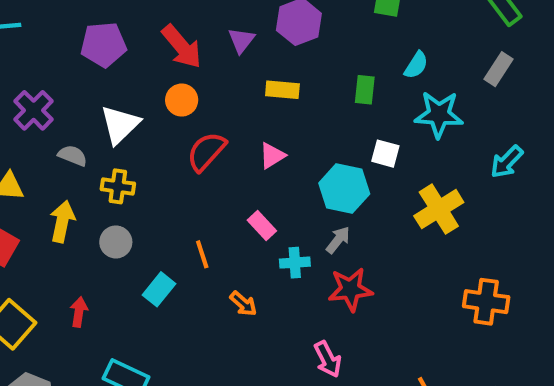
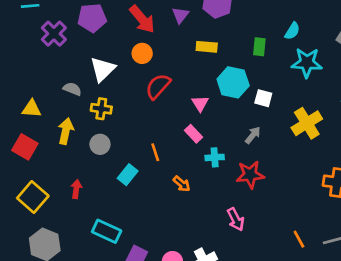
purple cross: (34, 110) -> (54, 34), moved
white square: (385, 154) -> (263, 98), moved
pink triangle: (272, 156) -> (200, 103), moved, turned -30
cyan hexagon: (344, 188) -> (233, 82), moved
gray arrow: (338, 240) -> (253, 135), moved

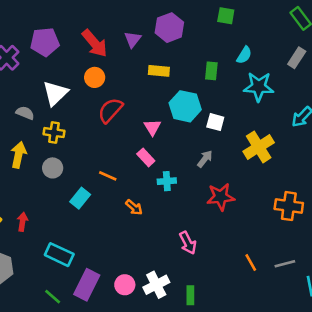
orange line: (155, 152) -> (108, 176), turned -48
red star: (250, 175) -> (221, 197), moved
red arrow: (76, 189) -> (22, 222), moved

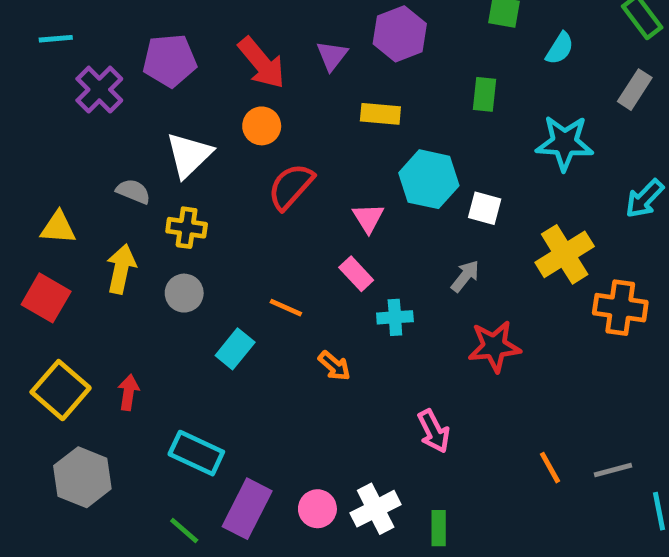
cyan semicircle: (244, 55) -> (560, 48), moved
green rectangle: (211, 71) -> (485, 94), moved
orange cross: (289, 206) -> (620, 308), moved

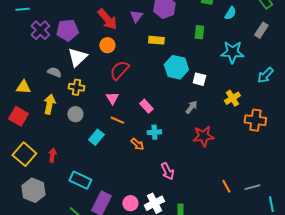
purple pentagon: (170, 60) -> (67, 30), moved
pink triangle: (368, 218) -> (112, 98), moved
yellow cross: (565, 254) -> (232, 98), size x0.7
cyan cross: (395, 317) -> (154, 132), moved
pink arrow: (434, 431) -> (167, 171), moved

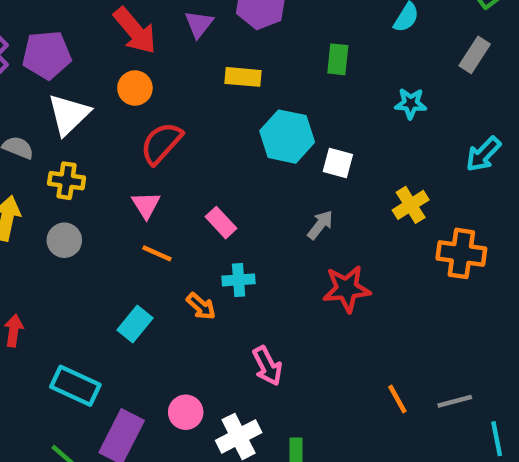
cyan star: (232, 52) -> (411, 103), size x0.6
cyan rectangle: (96, 137) -> (135, 324), moved
pink circle: (130, 203) -> (186, 412), moved

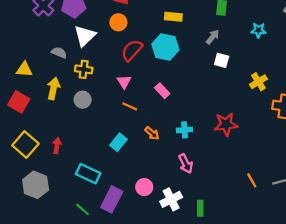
cyan hexagon: (287, 137) -> (165, 47), moved
gray arrow: (320, 225) -> (213, 37), moved
cyan cross: (239, 280) -> (185, 130), moved

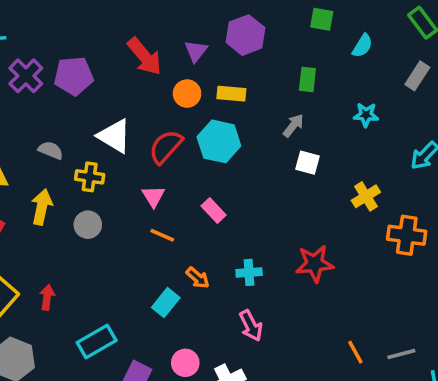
orange circle: (118, 22) -> (187, 94), moved
white triangle: (85, 36) -> (114, 136), moved, turned -45
cyan rectangle: (118, 142) -> (166, 303), moved
cyan rectangle: (88, 174) -> (97, 342), turned -55

